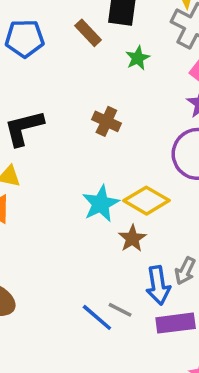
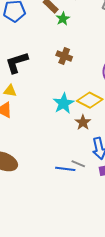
green star: (138, 58) -> (63, 19), moved
blue line: (97, 317) -> (65, 169), turned -30

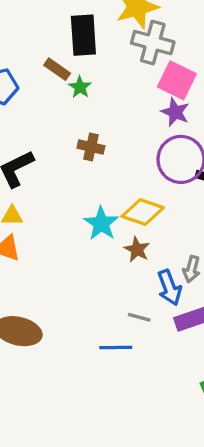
blue line: (65, 169) -> (116, 347), moved

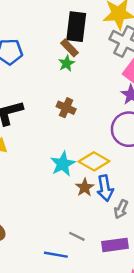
brown rectangle: (57, 69) -> (69, 48), moved
blue arrow: (169, 288) -> (105, 188), moved

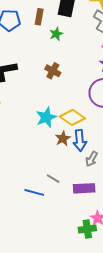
brown rectangle: (69, 48) -> (39, 17), moved, turned 49

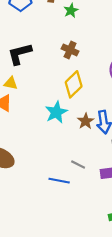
cyan star: (46, 117) -> (56, 112), moved
yellow diamond: (72, 117) -> (74, 84), moved, turned -75

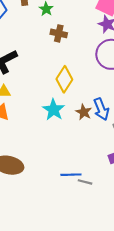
brown cross: (70, 50) -> (59, 33), moved
gray line: (78, 165) -> (85, 182), moved

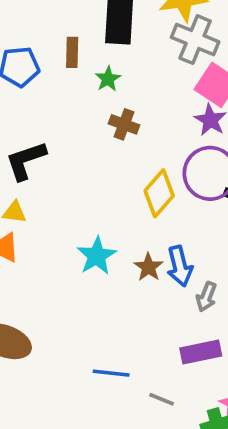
yellow diamond: (64, 79) -> (159, 193), moved
gray line: (85, 182) -> (162, 399), moved

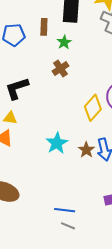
brown cross: (124, 124) -> (61, 69), moved, turned 35
gray line: (162, 399) -> (68, 226), moved

